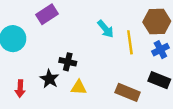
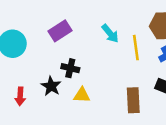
purple rectangle: (47, 14) -> (60, 31), moved
brown rectangle: (128, 92) -> (133, 100), turned 65

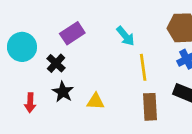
yellow line: (136, 48) -> (143, 67), moved
black cross: (70, 68) -> (56, 63), moved, turned 30

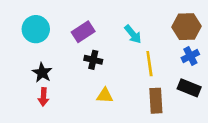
cyan circle: (22, 47) -> (36, 29), moved
black cross: (56, 63) -> (93, 60), moved, turned -30
black star: (63, 92) -> (42, 73), moved

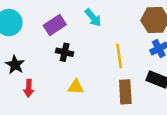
cyan arrow: (133, 34) -> (93, 18), moved
red arrow: (43, 97) -> (29, 88), moved

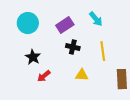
yellow line: (119, 56) -> (103, 51), moved
red arrow: (29, 88) -> (44, 76), turned 48

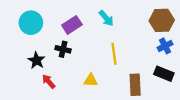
black cross: (73, 47) -> (63, 49), moved
red arrow: (44, 76) -> (49, 81), turned 88

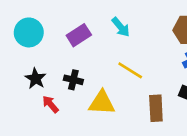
black cross: (63, 49) -> (73, 80), moved
yellow line: (114, 54) -> (130, 70), turned -50
yellow triangle: (91, 80) -> (102, 103), size x1.5

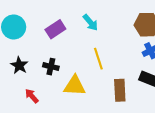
yellow line: (130, 70) -> (98, 59), turned 40
red arrow: (50, 104) -> (32, 96), moved

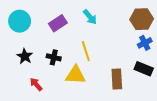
yellow line: (98, 59) -> (86, 51), moved

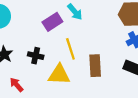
purple rectangle: (58, 23) -> (52, 22), moved
brown rectangle: (117, 79) -> (95, 66), moved

